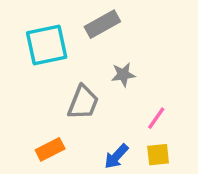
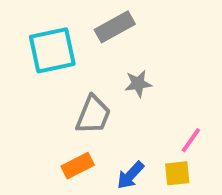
pink line: (156, 118) -> (191, 140), moved
orange rectangle: (50, 149) -> (78, 166), moved

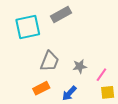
gray star: (138, 84) -> (80, 66), moved
yellow square: (177, 173) -> (108, 92), moved

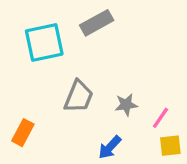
orange rectangle: (41, 88) -> (23, 133), moved, turned -35

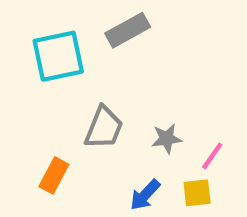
orange rectangle: (23, 133) -> (54, 175), moved
yellow square: (170, 146) -> (197, 193), moved

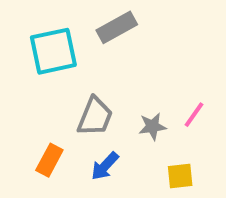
pink line: (212, 156) -> (194, 115), moved
blue arrow: (145, 195) -> (105, 166), moved

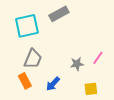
gray trapezoid: (95, 117) -> (33, 59), moved
orange rectangle: (49, 160) -> (25, 81), turned -56

